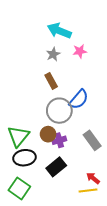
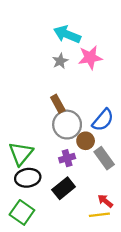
pink star: (80, 51) -> (90, 58), size x1.5
brown rectangle: (51, 81) -> (58, 104), moved
blue semicircle: (79, 99) -> (103, 120), moved
brown circle: (48, 134) -> (86, 141), moved

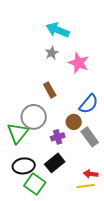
pink star: (90, 58) -> (79, 63), moved, turned 30
gray circle: (67, 125) -> (34, 117), moved
black ellipse: (28, 178) -> (24, 166), moved
red arrow: (105, 201) -> (91, 174), turned -32
green square: (22, 212) -> (35, 184), moved

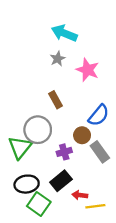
red arrow: (91, 174) -> (80, 195), moved

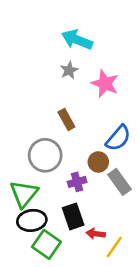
green triangle: (20, 147) -> (24, 194), moved
black rectangle: (61, 181) -> (73, 216), turned -70
yellow line: (95, 206) -> (114, 247), turned -48

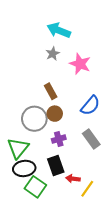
brown circle: (98, 162) -> (55, 114), moved

